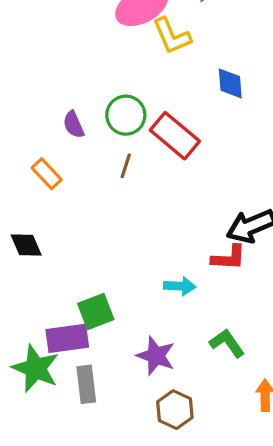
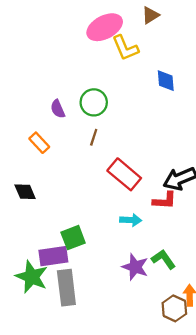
red rectangle: (175, 136) -> (124, 174), moved
purple star: (156, 356) -> (135, 267), moved
gray rectangle: (86, 384) -> (66, 288), size x1.4
brown hexagon: (175, 410) -> (174, 308), moved

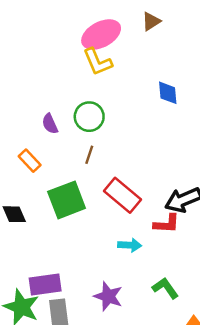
yellow L-shape: (125, 48) -> (98, 62), moved
green square: (73, 238) -> (67, 200), moved, size x1.4
purple star: (135, 267) -> (108, 296), moved

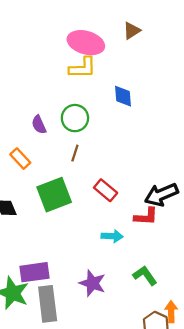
pink ellipse: (101, 34) -> (86, 43), turned 44
yellow L-shape: (98, 62) -> (83, 68), turned -68
blue diamond: (168, 93) -> (123, 96), moved
red rectangle: (123, 195) -> (106, 190), size x0.7

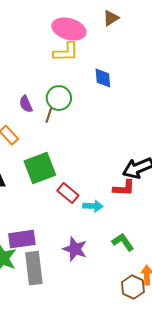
brown line: (75, 153) -> (49, 115), moved
red rectangle: (106, 190) -> (68, 193), moved

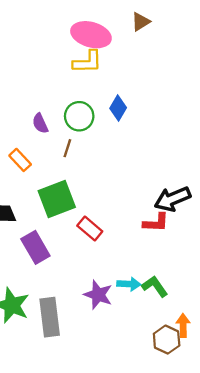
blue diamond: (103, 78) -> (118, 108), moved, turned 35
brown line: (49, 115) -> (67, 148), moved
cyan arrow: (93, 206) -> (129, 284), moved
purple rectangle: (22, 239) -> (35, 247), moved, turned 68

